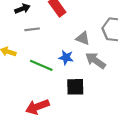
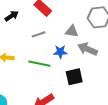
gray line: (32, 29) -> (39, 34), moved

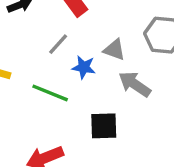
gray line: (39, 34) -> (58, 44), turned -40
blue star: (60, 52) -> (84, 67), moved

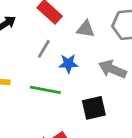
gray triangle: (114, 50) -> (86, 29), moved

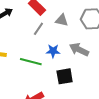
gray line: (44, 49) -> (38, 29), moved
blue star: (68, 64) -> (53, 51), moved

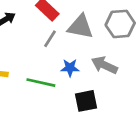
gray triangle: (62, 20) -> (80, 27), size x1.5

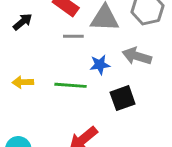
gray line: (50, 39) -> (73, 36), turned 66

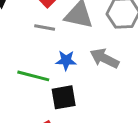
black square: (123, 98) -> (64, 97), moved

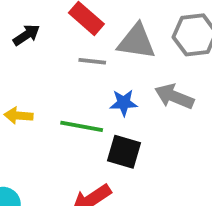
black square: (64, 97) -> (124, 152), turned 30

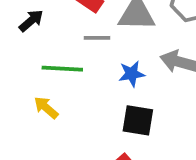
yellow arrow: (18, 116) -> (46, 108), moved, turned 44
green line: (82, 126) -> (62, 69), moved

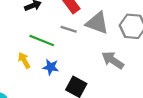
blue star: (132, 74) -> (51, 67), moved

